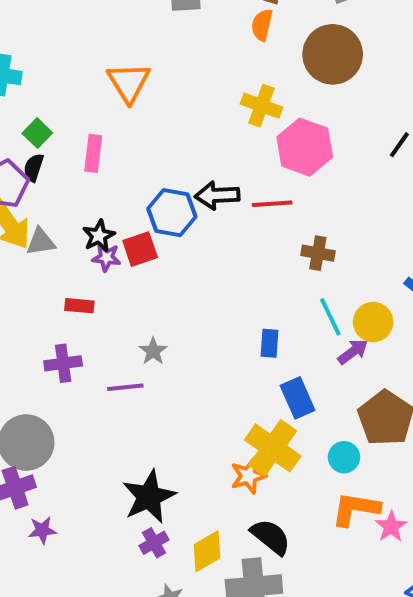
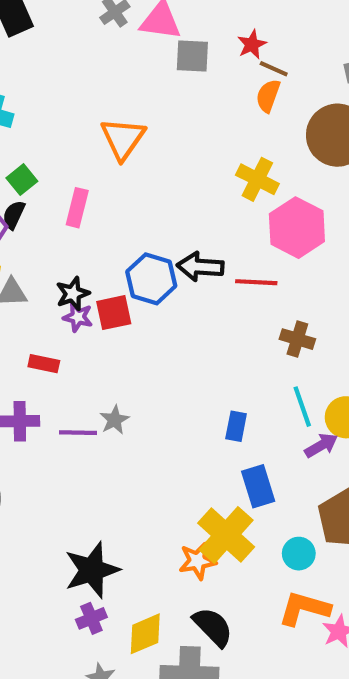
purple line: (125, 387) -> (78, 433), moved

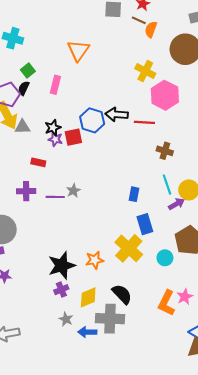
brown line: (274, 69) -> (139, 20), moved
orange star: (197, 561) -> (95, 260), moved
orange L-shape: (304, 609) -> (167, 303), moved, turned -80

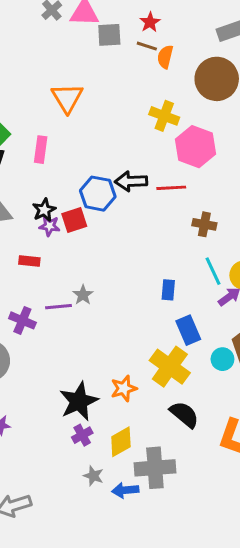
purple cross: (26, 191) -> (22, 320), moved, turned 30
cyan circle: (165, 258) -> (222, 359), moved
black semicircle: (122, 294) -> (184, 414), moved

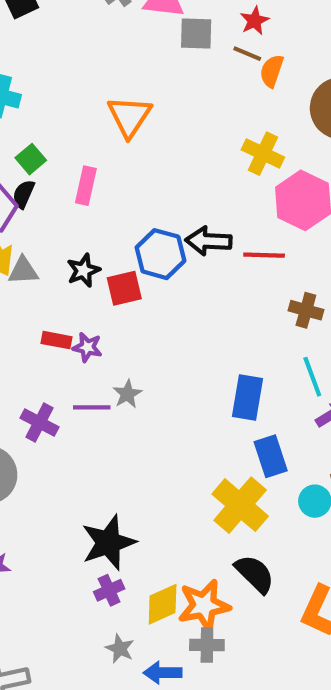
purple star: (49, 226) -> (87, 347), moved
blue rectangle: (168, 290) -> (247, 398), size x1.5
orange star: (124, 388) -> (204, 606), moved, size x1.4
gray cross: (155, 468) -> (207, 645), size x0.6

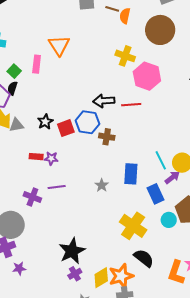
pink rectangle: (86, 186) -> (37, 64), moved
blue hexagon: (161, 254) -> (87, 122), moved
brown cross: (306, 310) -> (107, 137), moved
gray star: (127, 394) -> (102, 185), moved
blue rectangle: (271, 456) -> (156, 194), moved

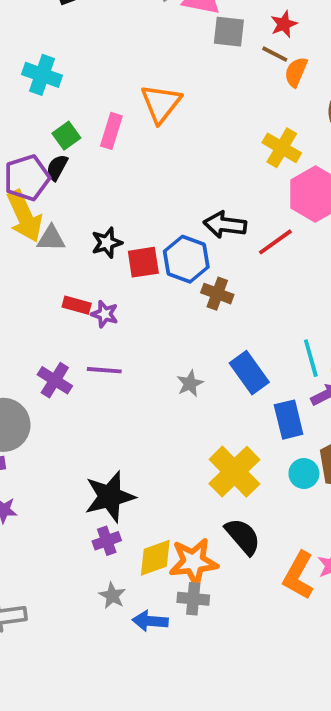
red line: (131, 105) -> (275, 242), turned -42
blue rectangle: (131, 174) -> (249, 373), turned -50

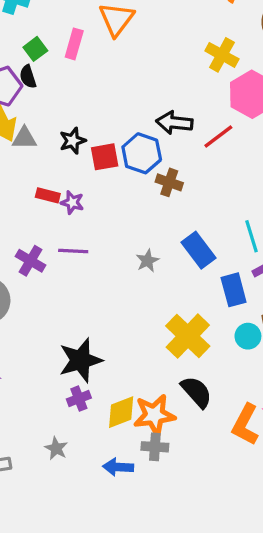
black semicircle: (57, 168) -> (28, 77), turned -45
gray star: (112, 596) -> (56, 448), moved

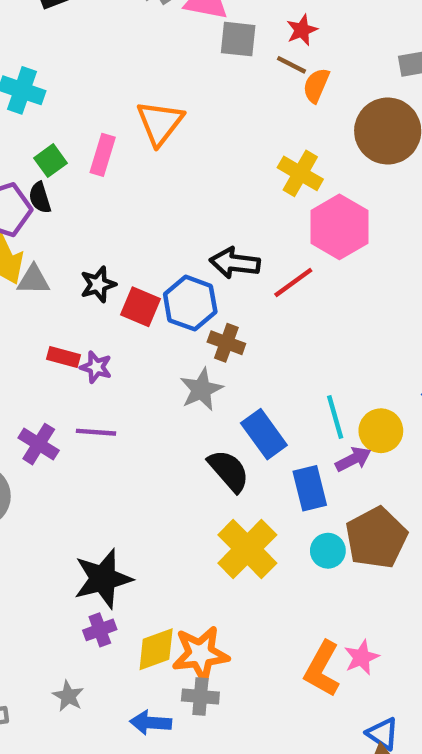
red square: (105, 157) -> (141, 307), turned 32
gray star: (147, 261) -> (201, 389), moved, size x1.4
black semicircle: (196, 392) -> (229, 471), moved

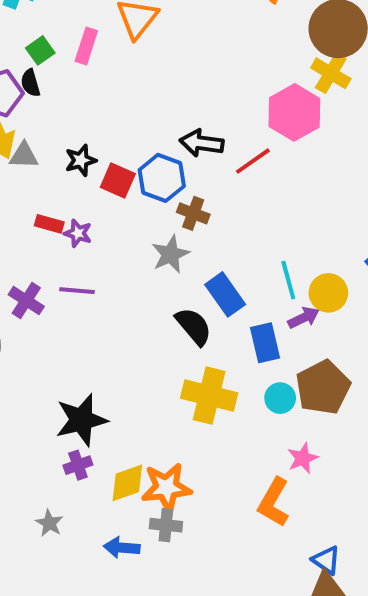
yellow cross: (300, 173) -> (331, 73), moved
yellow cross: (247, 549) -> (209, 396), turned -32
pink star: (362, 657) -> (303, 458), moved

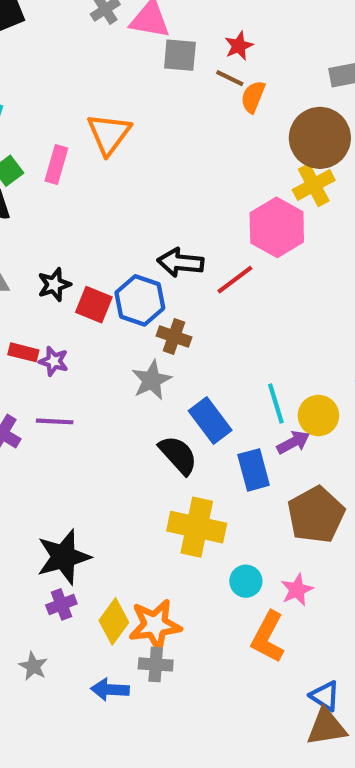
yellow cross: (331, 73) -> (314, 185), turned 33
cyan circle: (280, 398) -> (246, 581), moved
yellow diamond: (127, 483) -> (114, 621), turned -33

